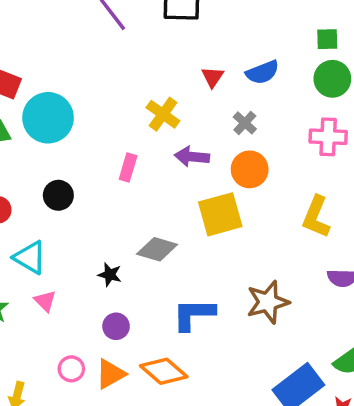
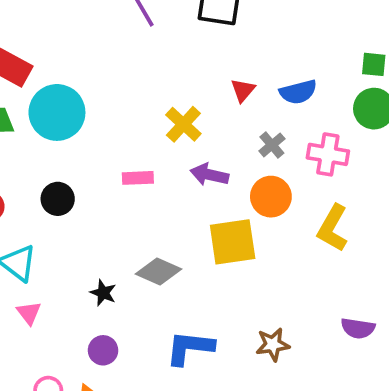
pink cross: (328, 137) -> (328, 154), moved
pink rectangle: (128, 167) -> (138, 178), turned 64
yellow L-shape: (316, 217) -> (333, 228), moved
brown star: (268, 302) -> (273, 345), size x0.7

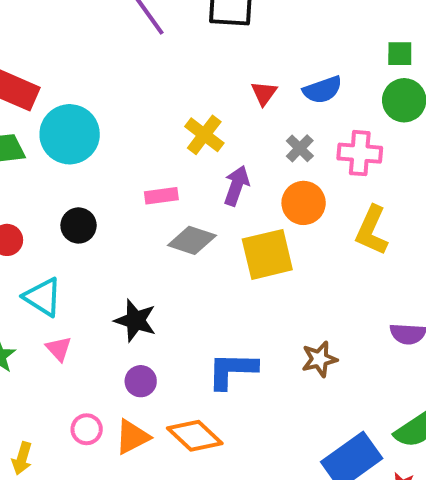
purple arrow: (209, 175) -> (237, 186), turned 102
gray diamond: (159, 272) -> (192, 240), moved
black star: (103, 293) -> (135, 320), size x1.5

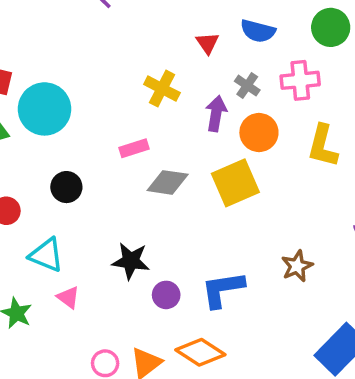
blue semicircle: (323, 90) -> (258, 31), turned 44
purple arrow: (237, 186) -> (216, 114), moved
purple circle: (141, 381) -> (166, 295), moved

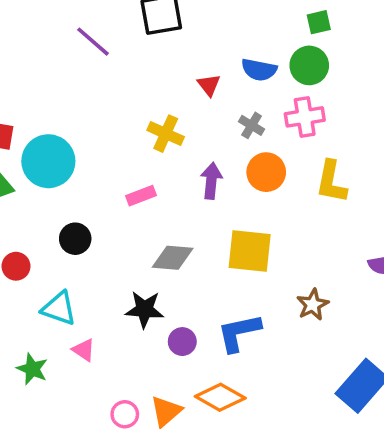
green circle: (331, 27) -> (309, 65), moved
purple arrow: (216, 114) -> (211, 181), moved
gray diamond: (168, 182) -> (173, 258), moved
yellow square: (235, 183) -> (250, 251), moved, turned 33

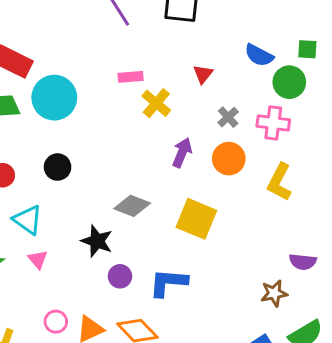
blue semicircle: (259, 70) -> (259, 55), moved
pink rectangle: (141, 196) -> (131, 77), moved
brown star: (313, 305) -> (274, 293), moved

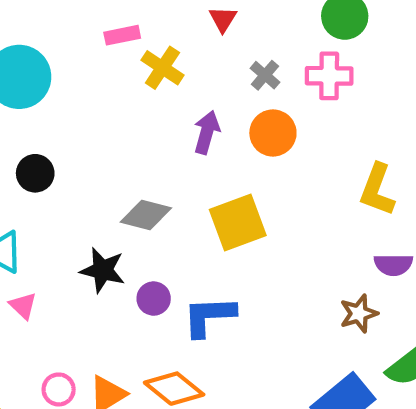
yellow L-shape: (279, 182) -> (377, 190), moved
yellow square: (196, 219) -> (238, 222), turned -36
purple circle: (120, 276) -> (154, 299), moved

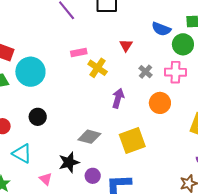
orange circle: (273, 133) -> (160, 103), moved
black star: (103, 270) -> (69, 162), turned -30
pink triangle: (23, 306) -> (46, 179), moved

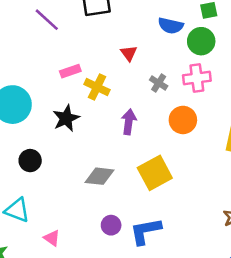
black star: (69, 162) -> (66, 118), moved

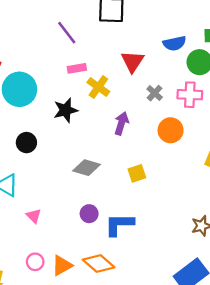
purple line: (47, 20) -> (67, 33), moved
blue semicircle: (171, 26) -> (175, 43), turned -35
red triangle: (129, 53) -> (132, 61), size x1.5
yellow square: (155, 173) -> (137, 173), size x0.6

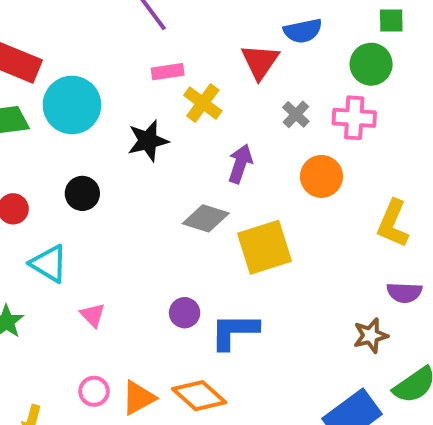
blue semicircle: (175, 43) -> (303, 31), moved
gray diamond: (86, 168) -> (206, 218), moved
yellow square: (137, 173) -> (265, 247), size x1.8

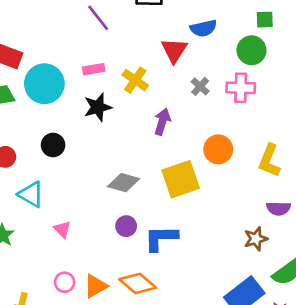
pink rectangle: (168, 72) -> (94, 69), moved
orange circle: (321, 176) -> (218, 149), moved
gray diamond: (206, 218) -> (124, 183), moved

